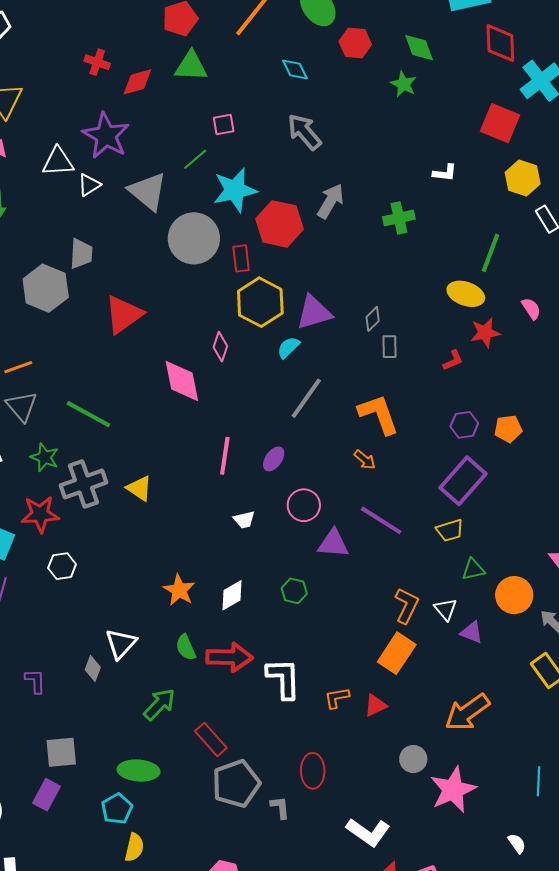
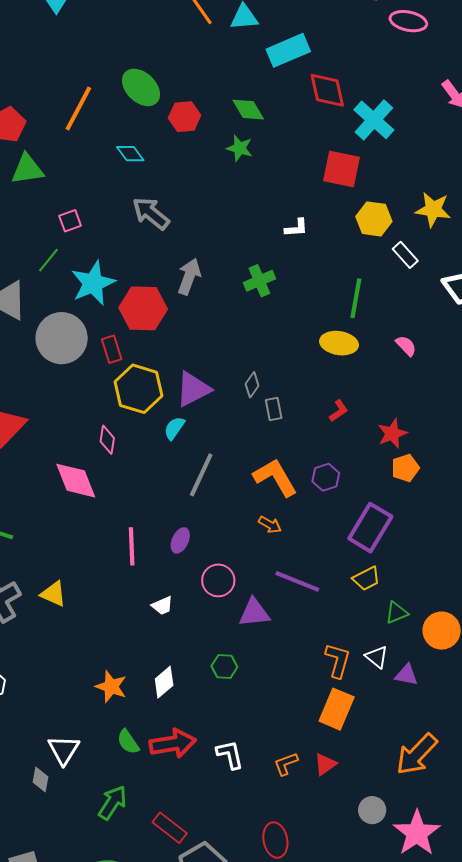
red star: (485, 333) -> (392, 433), moved
purple hexagon: (464, 425) -> (326, 477), moved
white L-shape: (284, 679) -> (230, 755), size x0.7

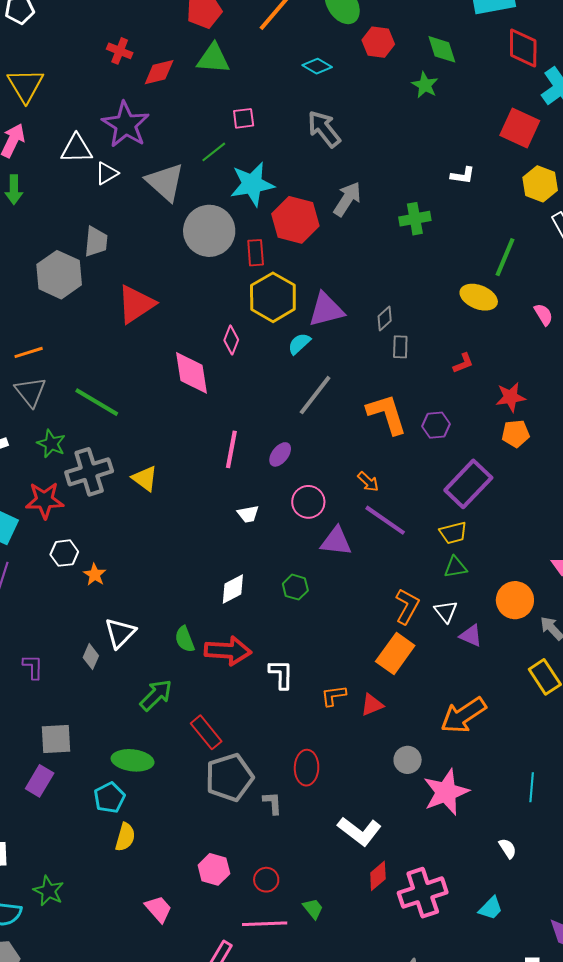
cyan diamond: (130, 154) -> (317, 66), turned -36
orange arrow: (270, 525) -> (368, 482), moved
green triangle: (397, 613) -> (455, 567), moved
orange star: (111, 687) -> (95, 575), moved, size x0.7

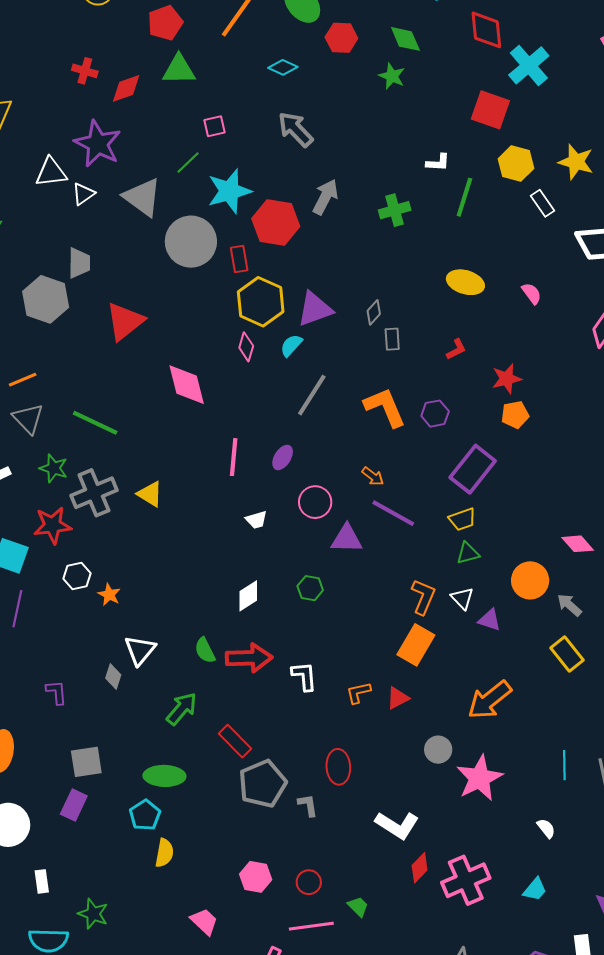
green line: (505, 257) -> (464, 197), moved
pink diamond: (231, 340) -> (246, 347), moved

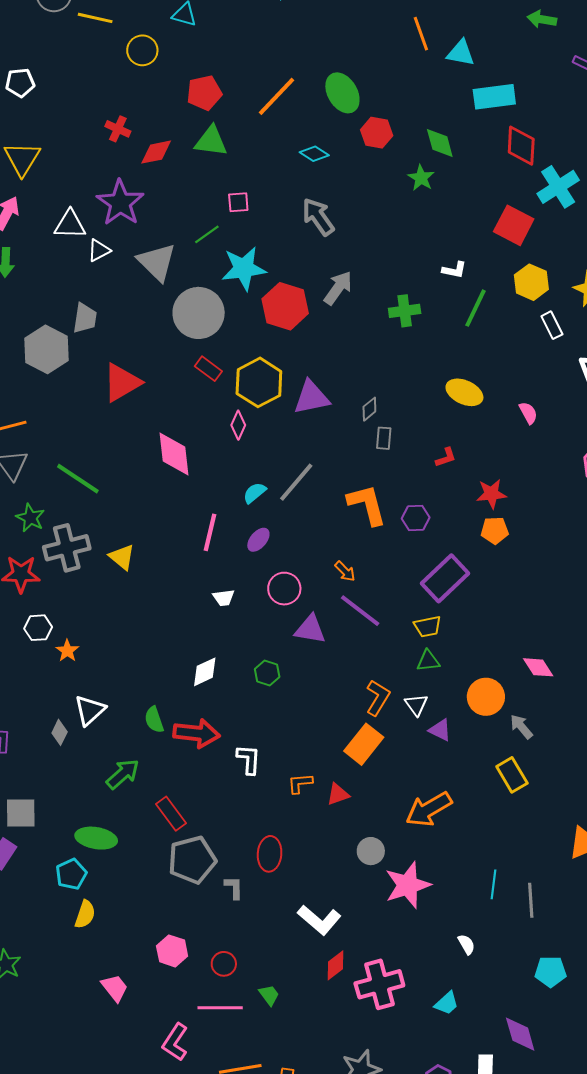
red rectangle: (239, 259) -> (208, 369), moved, turned -52
cyan semicircle: (291, 345) -> (255, 493), moved

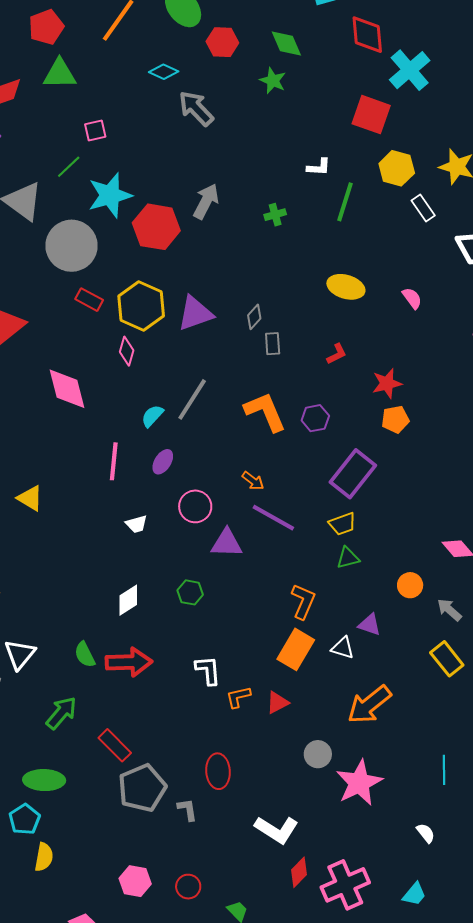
gray arrow: (318, 217) -> (196, 108), moved
green cross: (405, 311) -> (275, 215), size x0.7
orange circle: (486, 697) -> (410, 585), size x0.7
white triangle: (416, 705) -> (343, 648), moved, turned -30
white L-shape: (249, 759) -> (208, 670), moved

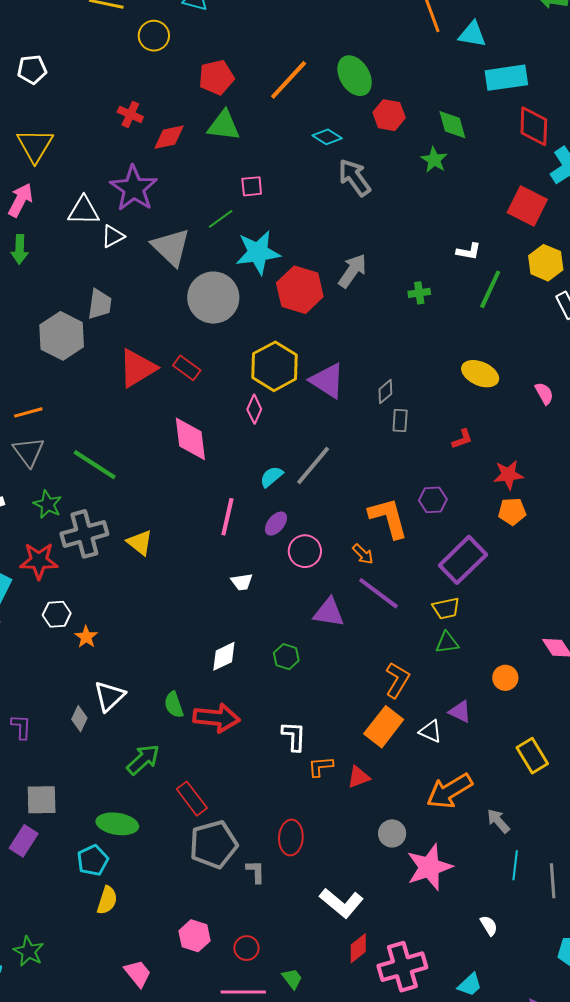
red rectangle: (89, 300) -> (187, 368), moved
purple triangle: (195, 313) -> (327, 381), turned 45
orange L-shape: (265, 412) -> (388, 518), moved
pink circle: (195, 506) -> (305, 551), moved
gray arrow: (449, 610) -> (498, 821), moved

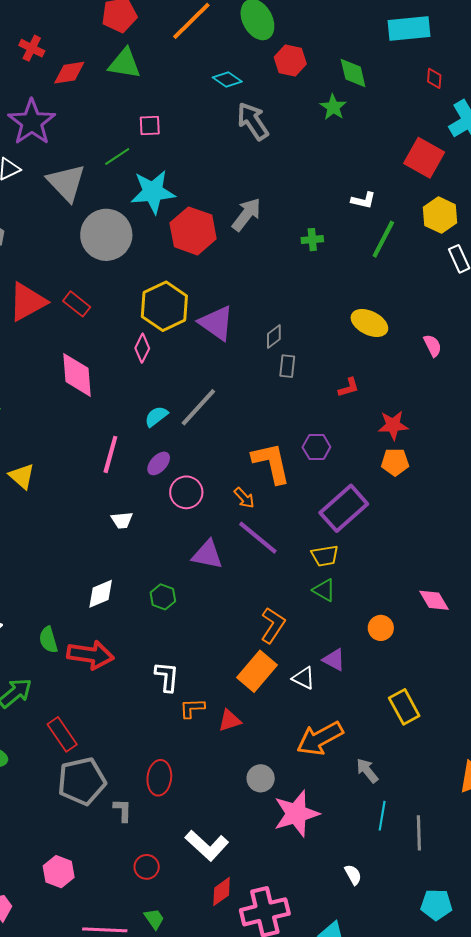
red diamond: (534, 126) -> (434, 78), size x0.5
green triangle: (447, 643) -> (324, 590), turned 35
red circle: (246, 948) -> (147, 867), moved

